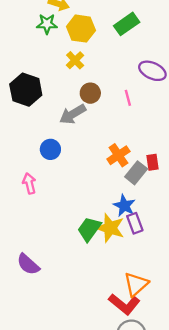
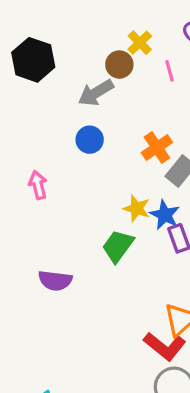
yellow cross: (75, 60) -> (140, 43), moved
blue circle: (50, 149) -> (90, 140), moved
yellow star: (110, 228) -> (137, 209), moved, size x0.7
purple semicircle: (28, 264) -> (55, 281), moved, turned -35

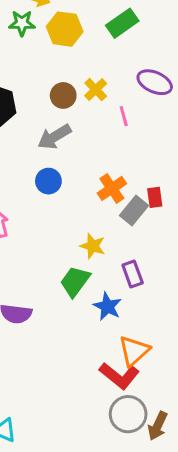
brown circle: (119, 65) -> (63, 95), moved
blue star: (165, 215) -> (107, 306), moved

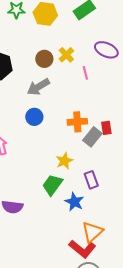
orange cross: (112, 188) -> (77, 122), turned 30
yellow star: (93, 246) -> (64, 161), turned 30

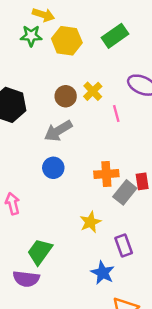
green trapezoid: (52, 185) -> (40, 252), moved

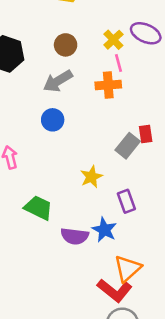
yellow cross: (93, 91) -> (113, 40), moved
orange cross: (106, 174) -> (108, 85), moved
green trapezoid: (40, 252) -> (38, 208), turned 80
purple semicircle: (26, 279) -> (75, 236), moved

